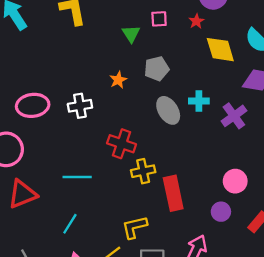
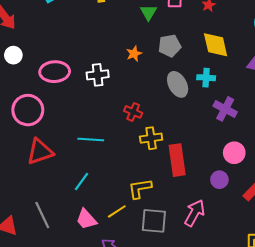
yellow diamond: (220, 50) -> (216, 45), moved
purple cross: (234, 116) -> (225, 109), moved, turned -30
red cross: (122, 144) -> (133, 112), size x0.7

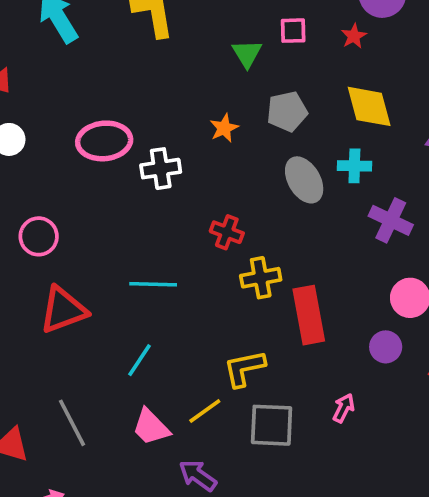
pink ellipse: (55, 72) -> (104, 141), moved
pink circle: (28, 110) -> (39, 236), size x0.7
pink arrow: (195, 213) -> (344, 408), size x0.6

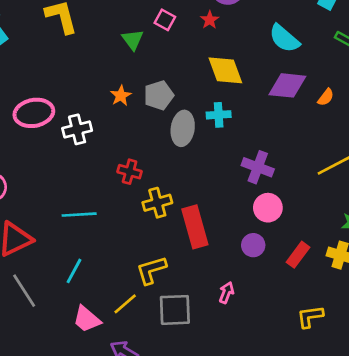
pink square: (293, 31) -> (165, 20), turned 35
gray pentagon: (287, 111) -> (159, 95), moved
gray ellipse: (304, 180) -> (183, 128), turned 44
purple cross: (391, 220) -> (258, 167), moved
gray line: (72, 423) -> (24, 291), moved

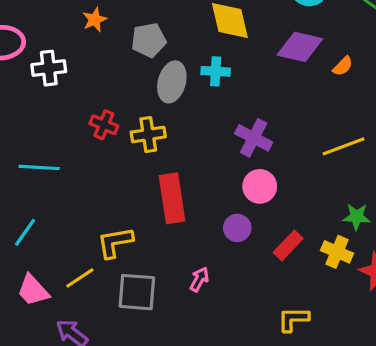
orange star: (121, 96) -> (95, 20), moved
yellow cross: (157, 203) -> (148, 135), moved

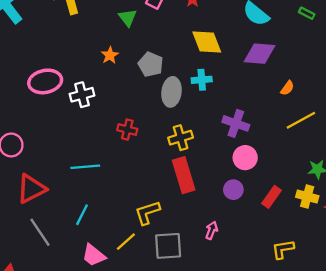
gray pentagon: (149, 40) -> (151, 64), turned -30
orange semicircle: (343, 66) -> (287, 88), moved
yellow cross: (148, 135) -> (181, 138), moved

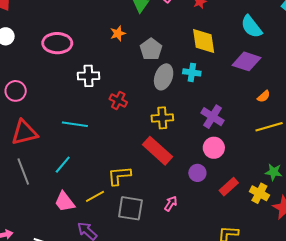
white cross: (82, 95) -> (89, 76), moved
red rectangle: (184, 175) -> (158, 151), turned -44

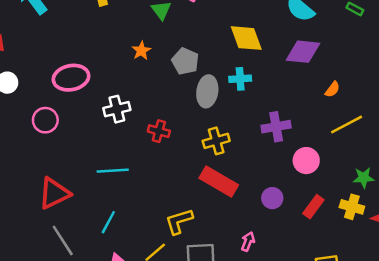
pink circle: (16, 91) -> (45, 120), moved
purple cross: (212, 117) -> (276, 127), turned -30
pink circle: (214, 148) -> (306, 161), moved

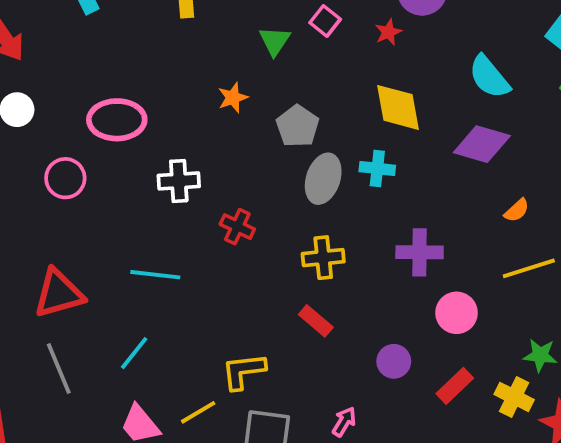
red rectangle: (219, 182) -> (316, 321), size x0.6

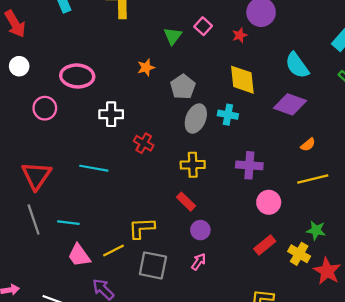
red triangle: (59, 293) -> (36, 175), turned -44
cyan line: (134, 353) -> (68, 223), moved, turned 55
purple circle: (394, 361) -> (200, 230), moved

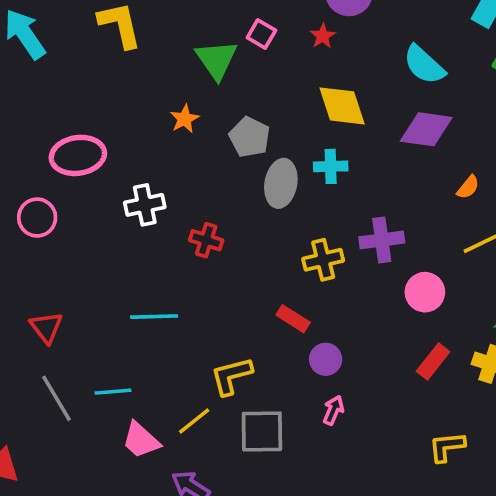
green triangle: (173, 36) -> (216, 60), size x1.4
yellow cross: (193, 165) -> (323, 260), moved
cyan line: (94, 168) -> (154, 317), moved
red triangle: (36, 175) -> (46, 327), size x0.7

